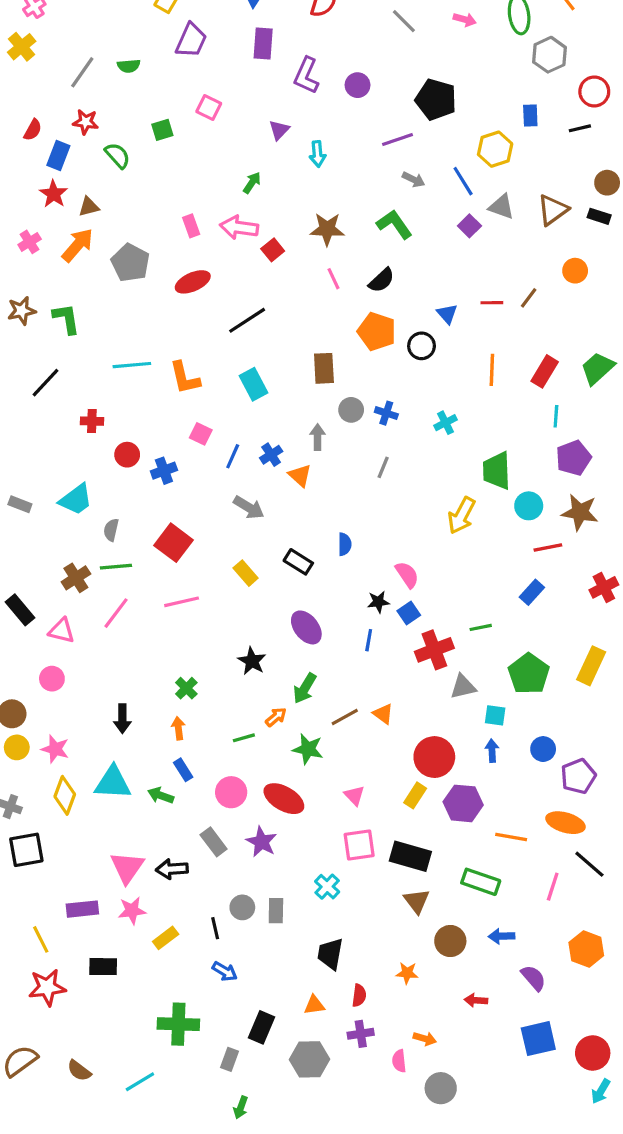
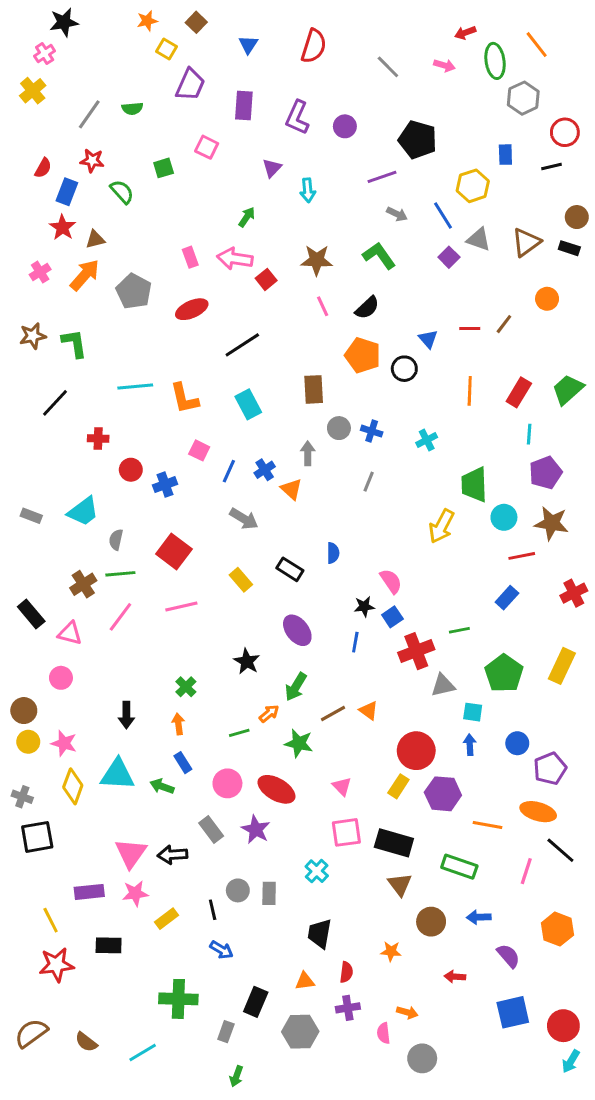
purple rectangle: (263, 44) -> (244, 106), moved

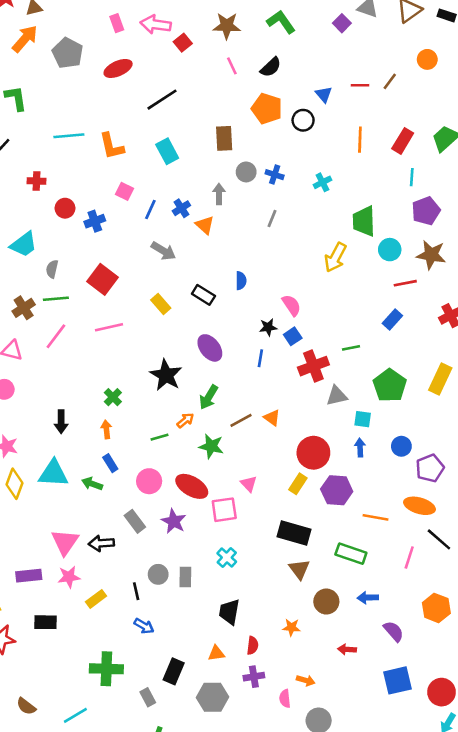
black star: (247, 661) -> (166, 375), size x1.4
pink square: (346, 832) -> (224, 510), moved
gray rectangle: (226, 1032) -> (148, 697), turned -48

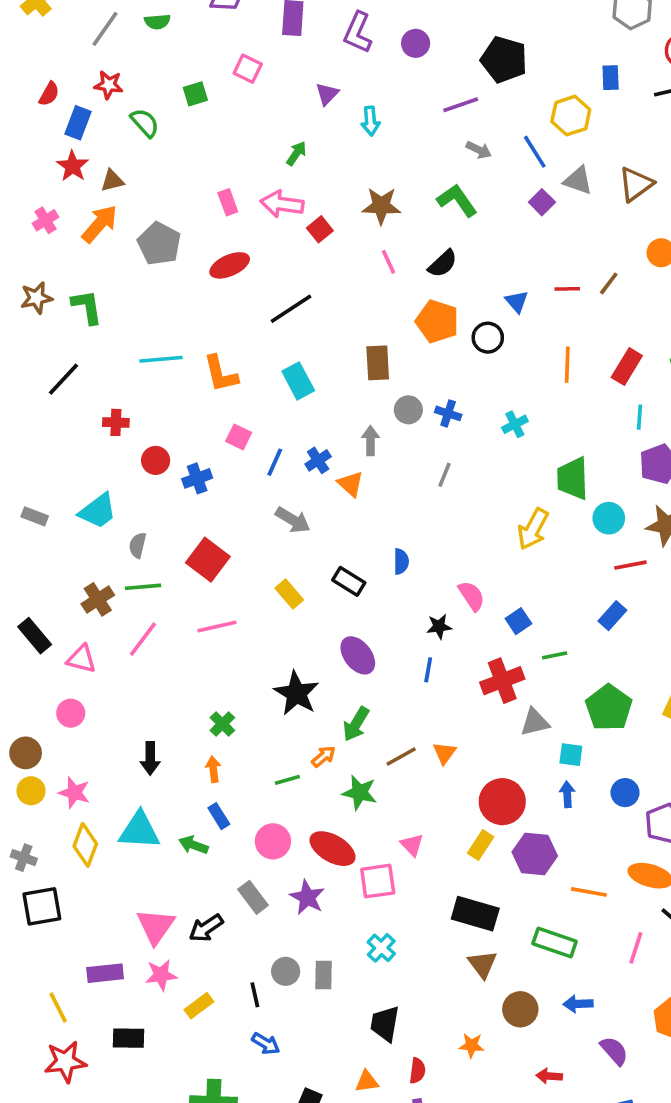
blue square: (293, 336) -> (518, 621), moved
orange triangle: (272, 418) -> (444, 753), turned 30
black arrow: (101, 543) -> (206, 928), turned -30

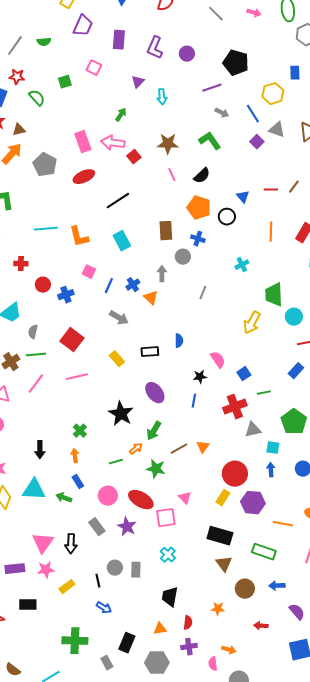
pink rectangle: (228, 202) -> (83, 142), size x1.5
blue cross: (448, 413) -> (198, 239), moved
black rectangle: (349, 581) -> (150, 352), turned -36
black arrow: (206, 928) -> (71, 544), turned -54

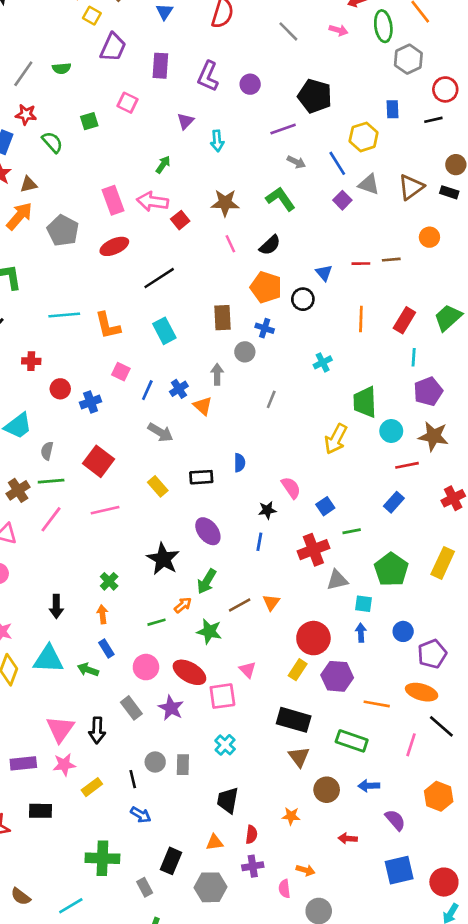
brown line: (294, 187) -> (391, 260), turned 48

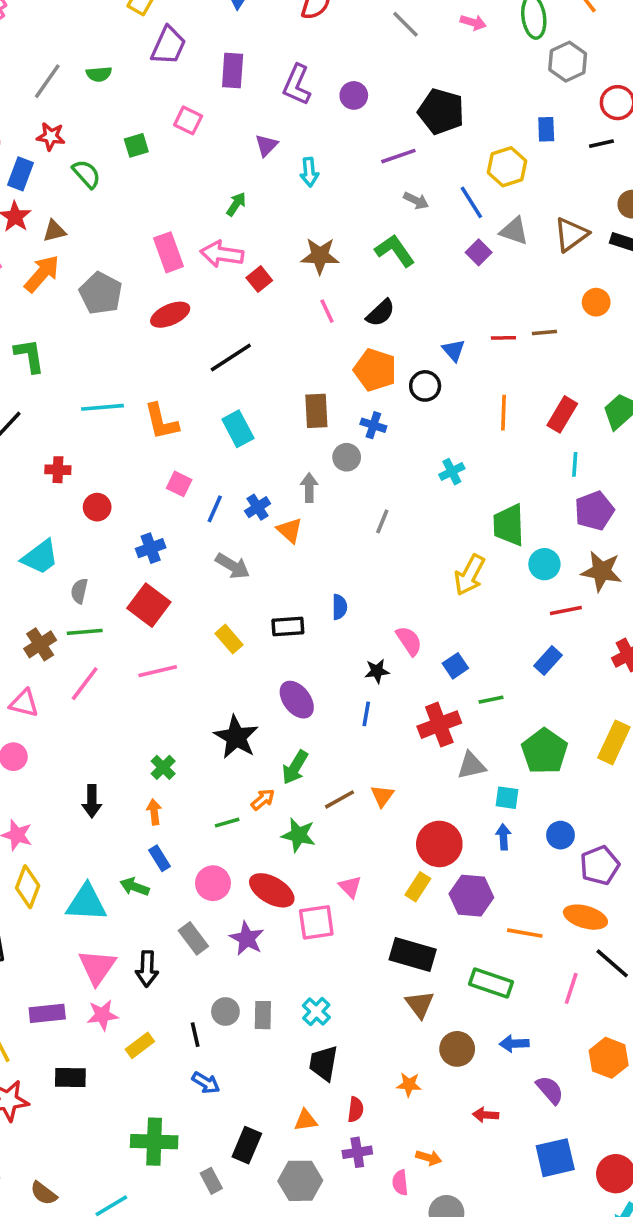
blue cross: (91, 402) -> (151, 548), moved
cyan triangle: (48, 659) -> (86, 903), moved
cyan cross: (225, 745) -> (316, 1012), moved

